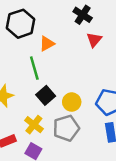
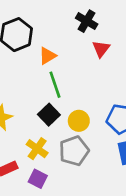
green line: (34, 68) -> (55, 85), moved

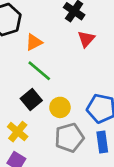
green line: (55, 85) -> (39, 71), turned -35
gray pentagon: (74, 151) -> (69, 138), moved

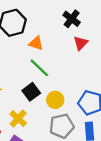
orange triangle: (34, 42) -> (36, 43), turned 42

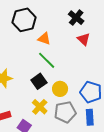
red triangle: (81, 43) -> (84, 39), turned -32
yellow cross: (18, 118) -> (40, 107), moved

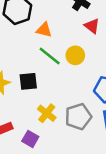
black square: (39, 81) -> (28, 81), moved, turned 35
yellow circle: (60, 89) -> (75, 55), moved

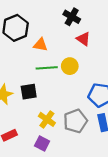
green line: (50, 56) -> (47, 68), turned -40
purple square: (30, 139) -> (42, 143), moved

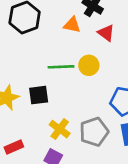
orange triangle: (41, 45) -> (72, 25), moved

